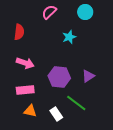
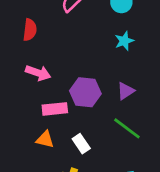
cyan star: (69, 37) -> (124, 41), moved
pink rectangle: (25, 90) -> (55, 109), moved
green line: (76, 103) -> (127, 128), moved

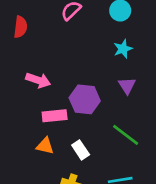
red semicircle: (30, 30) -> (20, 27), moved
purple triangle: (126, 91) -> (127, 86), moved, turned -30

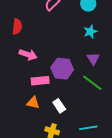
red semicircle: (20, 27) -> (17, 27), moved
green line: (126, 135) -> (92, 83), moved

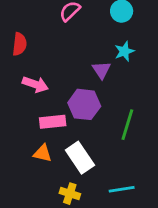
purple triangle: (93, 59) -> (101, 70), moved
green line: (92, 83) -> (127, 125), turned 70
white rectangle: (59, 106) -> (80, 158), size x1.5

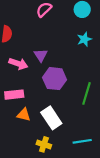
purple triangle: (101, 70) -> (41, 55), moved
pink rectangle: (53, 122) -> (14, 95), moved

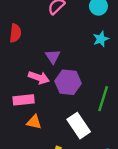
pink arrow: (18, 64) -> (39, 78), moved
white rectangle: (51, 118) -> (79, 126), moved

